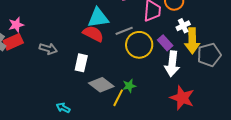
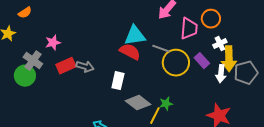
gray line: (124, 31) -> (161, 49), turned 42
red rectangle: (13, 42) -> (66, 66), moved
white arrow: (172, 64) -> (221, 74), moved, size x0.7

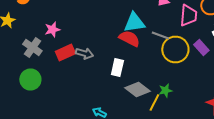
green circle: (25, 76) -> (30, 80), moved

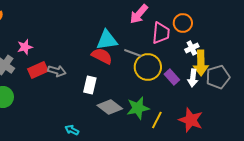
purple rectangle: (201, 48) -> (172, 77), moved
green star: (165, 90) -> (138, 108), size x1.6
yellow line: (154, 102) -> (157, 120), moved

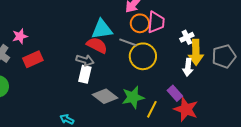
orange circle: (183, 23) -> (140, 23), moved
gray arrow: (57, 71) -> (85, 60), moved
purple rectangle: (172, 77) -> (175, 93), moved
gray pentagon: (218, 77) -> (224, 56), moved

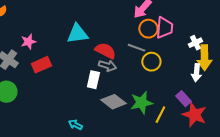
cyan triangle: (102, 29) -> (77, 34), moved
yellow circle: (143, 56) -> (151, 62), size x0.7
gray arrow: (85, 60) -> (107, 66), moved

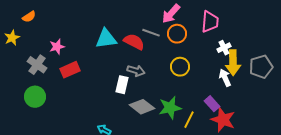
pink trapezoid: (164, 28) -> (210, 22), moved
gray line: (136, 48) -> (151, 33), moved
red semicircle: (105, 51) -> (134, 42), moved
white arrow: (196, 73) -> (225, 78), turned 150

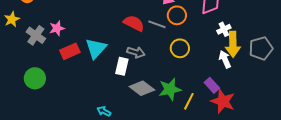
gray line: (151, 33) -> (157, 24), moved
cyan triangle: (106, 39) -> (96, 48), moved, turned -40
gray cross: (37, 65) -> (36, 35), moved

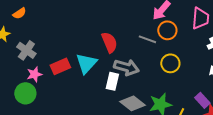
red semicircle: (134, 23) -> (109, 42), moved, turned 40
pink star: (57, 28) -> (34, 74), moved
gray arrow: (136, 52) -> (126, 67), size x1.4

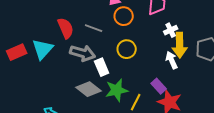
gray line: (147, 39) -> (94, 28), moved
white rectangle: (112, 81) -> (102, 67), moved, turned -36

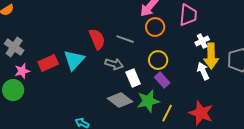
gray arrow: (83, 53) -> (114, 64), size x0.7
purple rectangle: (159, 86) -> (162, 80), moved

